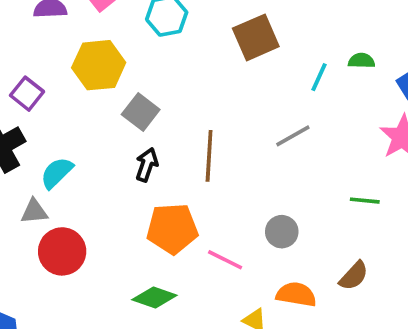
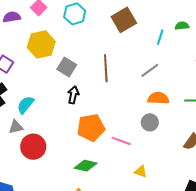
brown line: (209, 156) -> (106, 68), moved
orange semicircle: (296, 294) -> (158, 98), moved

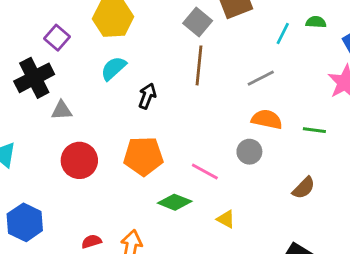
gray square: (67, 67) -> (198, 22), moved
cyan semicircle: (25, 105) -> (113, 68), moved
gray triangle: (16, 127) -> (62, 110), moved
orange pentagon: (91, 128) -> (143, 156), moved
green diamond: (86, 166) -> (175, 202), moved

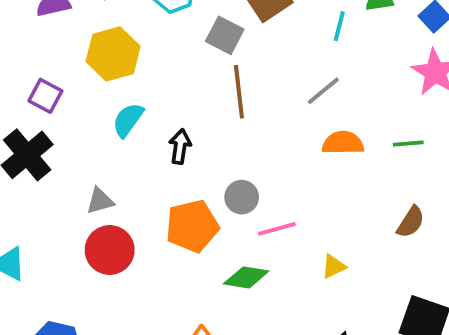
gray triangle: (62, 110) -> (100, 201), moved
gray circle: (249, 152) -> (242, 197), moved
pink line: (205, 172) -> (277, 229), turned -32
yellow triangle: (226, 219) -> (334, 267), moved, turned -42

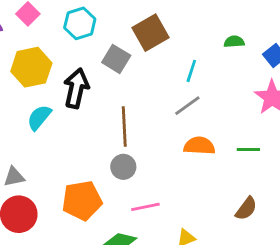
cyan line: (339, 26) -> (191, 71), moved
brown line: (239, 92) -> (124, 127), moved
black arrow: (180, 146) -> (76, 88), moved, size x1.5
gray circle: (242, 197) -> (123, 167), moved

